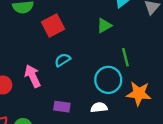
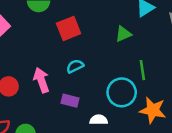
purple rectangle: (62, 107) -> (70, 101), moved
white semicircle: (99, 107) -> (99, 120), moved

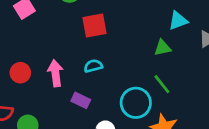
green triangle: (123, 34) -> (163, 48), moved
green line: (142, 70) -> (162, 84), turned -42

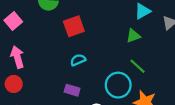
red circle: (20, 73) -> (14, 84), moved
pink arrow: (55, 73) -> (17, 57), moved

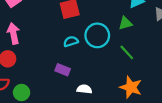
cyan circle: (118, 85) -> (97, 35), moved

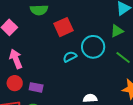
purple rectangle: (63, 70) -> (36, 87), moved

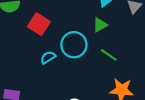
red square: (63, 27) -> (39, 24), turned -30

